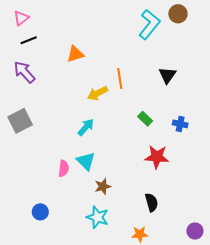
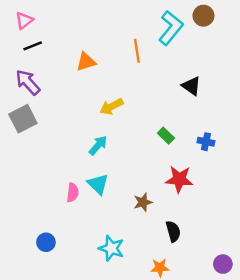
black triangle: (167, 75) -> (191, 86), turned -30
orange line: (120, 78) -> (137, 51), moved
gray square: (20, 121) -> (23, 119), moved
brown star: (103, 186) -> (143, 202), moved

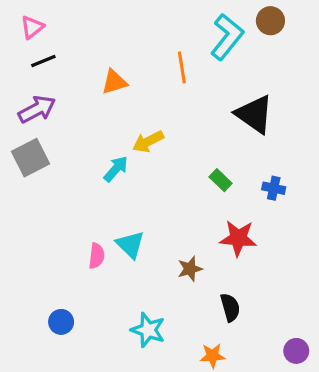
purple arrow: (28, 82) -> (37, 109), turned 104
black triangle: (191, 86) -> (254, 114), size x1.5
cyan arrow: (98, 145) -> (116, 169), moved

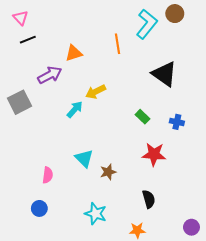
pink triangle: (32, 27) -> (21, 18), turned -35
purple arrow: (37, 109) -> (50, 75), moved
pink semicircle: (97, 256) -> (48, 175), moved
brown star: (190, 269) -> (108, 172), moved

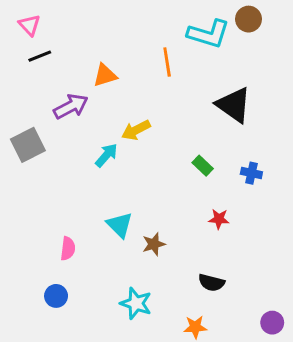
cyan L-shape: (147, 24) -> (209, 34), turned 68
red star: (154, 154) -> (219, 219), size x0.6
black semicircle: (149, 199) -> (211, 283), turned 120

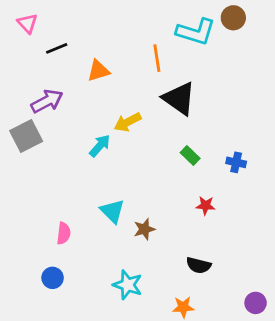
black line: (40, 56) -> (57, 48), moved
black triangle: (234, 105) -> (179, 98), moved
purple arrow: (71, 106) -> (47, 101), moved

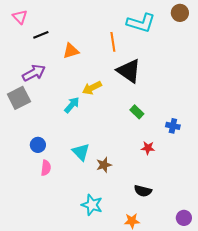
brown circle: (233, 18) -> (180, 13), moved
blue cross: (236, 162) -> (173, 126), moved
blue circle: (53, 278) -> (38, 145), moved

